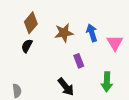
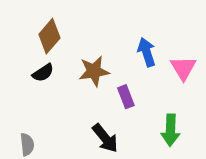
brown star: (64, 33) -> (94, 71), moved
black semicircle: (27, 46) -> (43, 73), turned -152

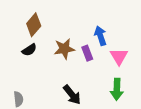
pink triangle: (183, 68) -> (119, 56), moved
purple rectangle: (126, 97) -> (87, 53), moved

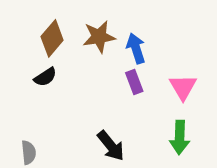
blue arrow: (100, 36) -> (136, 48), moved
brown star: (64, 49) -> (99, 37), moved

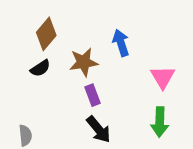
brown star: (99, 37) -> (84, 62), moved
purple rectangle: (134, 82) -> (93, 95), moved

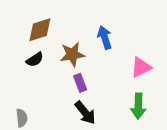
brown diamond: (46, 34) -> (40, 30), turned 32
pink triangle: (163, 77) -> (141, 67), turned 35

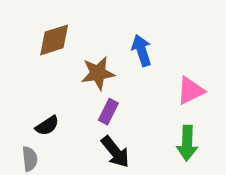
black semicircle: (35, 60) -> (47, 126), moved
purple rectangle: (80, 83) -> (108, 112), turned 48

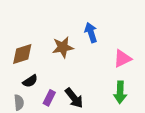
brown diamond: (54, 40) -> (22, 54), moved
purple rectangle: (108, 112) -> (49, 98), moved

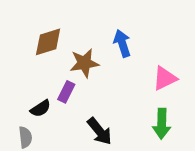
brown diamond: (22, 54) -> (48, 42), moved
purple rectangle: (49, 98) -> (66, 92), moved

